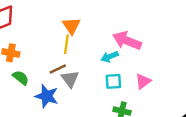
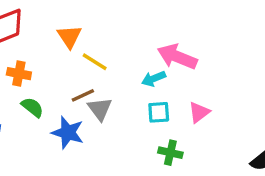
orange triangle: (71, 26) -> (69, 37), moved
yellow line: (66, 44) -> (95, 62), turned -66

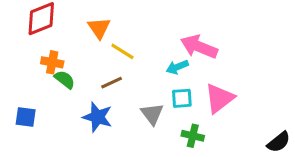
green semicircle: (32, 107) -> (65, 80), moved
gray triangle: (100, 109) -> (152, 114), moved
pink triangle: (199, 112) -> (219, 98), size x1.5

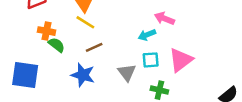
pink arrow: (199, 47) -> (164, 19), size x0.7
yellow line: (122, 51) -> (85, 22), moved
blue square: (26, 117) -> (25, 75), size x1.6

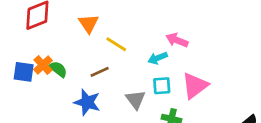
yellow line: (85, 22) -> (116, 44), moved
orange cross: (46, 31) -> (43, 65), moved, turned 36
blue square: (25, 75) -> (24, 72), moved, size x0.7

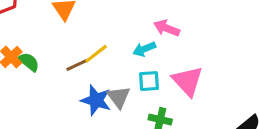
yellow line: (116, 44) -> (96, 54), moved, turned -70
pink triangle: (195, 86) -> (187, 81), turned -36
blue star: (87, 102) -> (96, 100), moved

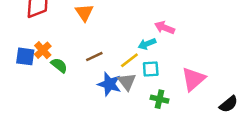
yellow line: (96, 54) -> (129, 60), moved
green semicircle: (29, 62) -> (59, 65), moved
pink triangle: (187, 81) -> (193, 79), moved, turned 32

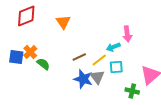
pink arrow: (165, 28) -> (127, 34), turned -119
brown line: (94, 56) -> (79, 57), moved
green cross: (160, 99) -> (132, 91), moved

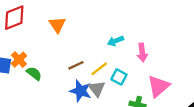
pink arrow: (127, 34) -> (142, 53), moved
cyan arrow: (113, 47) -> (115, 41), moved
cyan square: (116, 67) -> (119, 77), turned 32

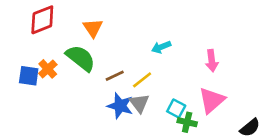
pink arrow: (142, 53) -> (212, 61), moved
green semicircle: (34, 73) -> (81, 58), moved, size x1.6
cyan square: (119, 77) -> (176, 109), moved

